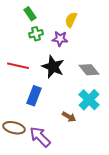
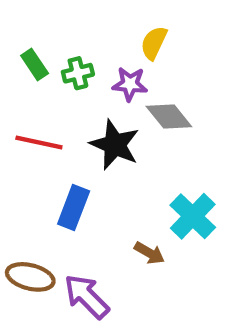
green rectangle: (30, 14) -> (35, 65), moved
gray diamond: (89, 70) -> (169, 117), moved

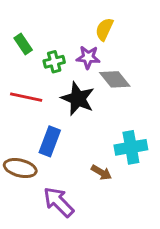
green cross: (78, 73) -> (54, 62), moved
cyan cross: (193, 216) -> (131, 147), turned 36
brown ellipse: (30, 277) -> (20, 168), moved

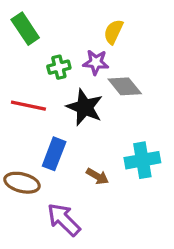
green rectangle: (23, 44) -> (25, 29), moved, size x1.4
brown arrow: (101, 172) -> (97, 176), moved

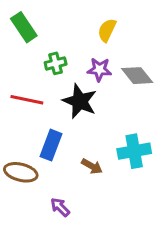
purple star: (96, 62) -> (99, 70), moved
gray diamond: (125, 86) -> (137, 76), moved
purple arrow: (64, 220) -> (60, 207), size x0.6

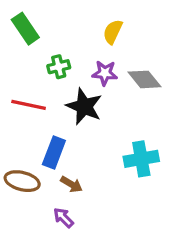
brown arrow: (92, 166) -> (71, 184), moved

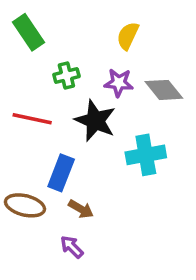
cyan cross: (141, 159) -> (146, 155), moved

